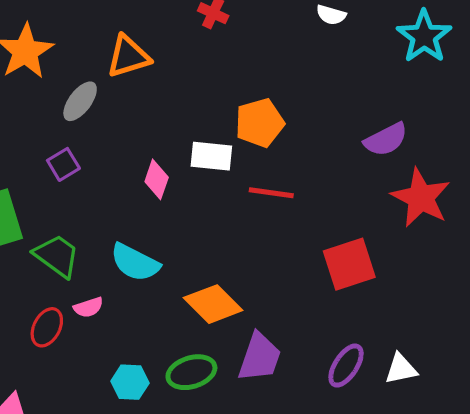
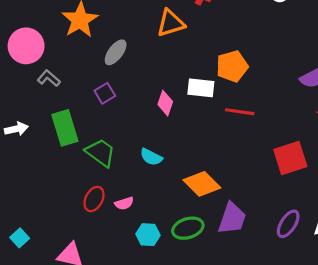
orange triangle: (128, 56) -> (171, 23), moved
cyan semicircle: (135, 262) -> (151, 157), size x0.7
pink semicircle: (88, 307) -> (124, 203), moved

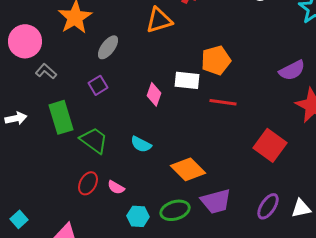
red square: (290, 158) -> (270, 145), turned -36
pink semicircle: (124, 203) -> (116, 187), turned 48
purple trapezoid: (232, 218) -> (216, 201), turned 56

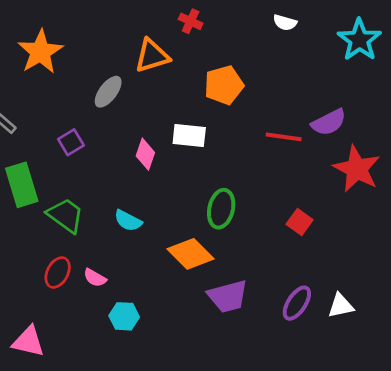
gray ellipse: (108, 47) -> (108, 92), moved
orange pentagon: (216, 60) -> (224, 85), moved
red line: (223, 102) -> (284, 137), moved
red square: (270, 145) -> (300, 222), size x0.6
green ellipse: (175, 210) -> (221, 209), moved, turned -60

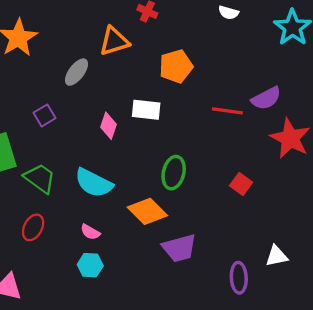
cyan semicircle: (128, 221) -> (94, 183), size x1.6
pink semicircle: (95, 278) -> (90, 232), moved
purple ellipse: (297, 303) -> (239, 278), moved, turned -36

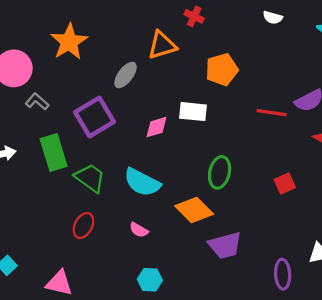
purple square: (45, 115) -> (95, 117), size x1.8
pink diamond: (108, 126) -> (156, 127), turned 55
red square: (241, 184) -> (285, 183), turned 30
cyan hexagon: (90, 265) -> (150, 280), moved

